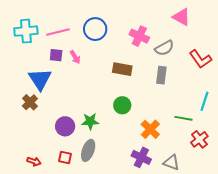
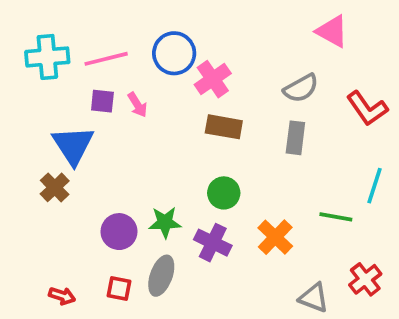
pink cross: (139, 36) -> (213, 79), moved, turned 30
red cross: (199, 139) -> (365, 279), moved
purple cross: (141, 157) -> (213, 243), moved

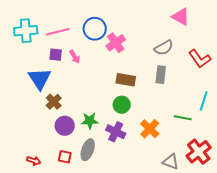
brown rectangle: (224, 127) -> (126, 80), moved
brown cross: (55, 187) -> (54, 102), moved
red cross: (365, 279) -> (199, 152), size x1.4

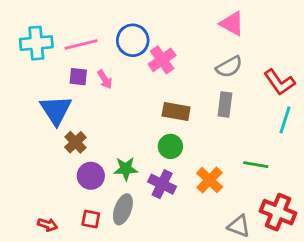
pink triangle: (181, 17) -> (232, 23), moved
cyan line: (204, 101) -> (285, 120), moved
red cross: (199, 152) -> (278, 212), turned -30

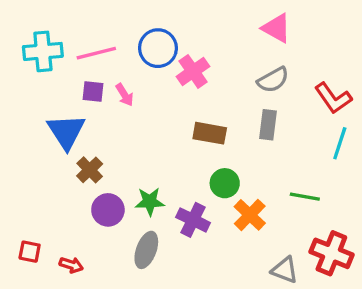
green circle: (170, 146) -> (225, 183), moved
red square: (91, 219) -> (30, 252), moved
red arrow: (47, 225) -> (71, 265), moved

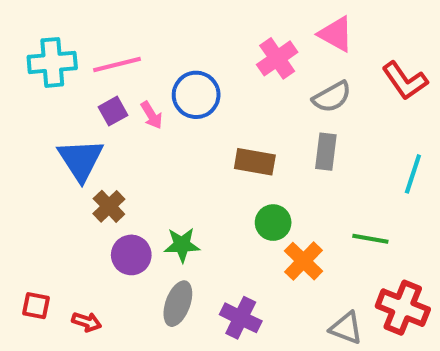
blue circle: (158, 48) -> (196, 95), moved
pink cross: (193, 71) -> (277, 58), moved
purple square: (93, 91) -> (113, 111), turned -35
red L-shape: (333, 98) -> (405, 81), moved
purple cross: (193, 220) -> (241, 318), moved

